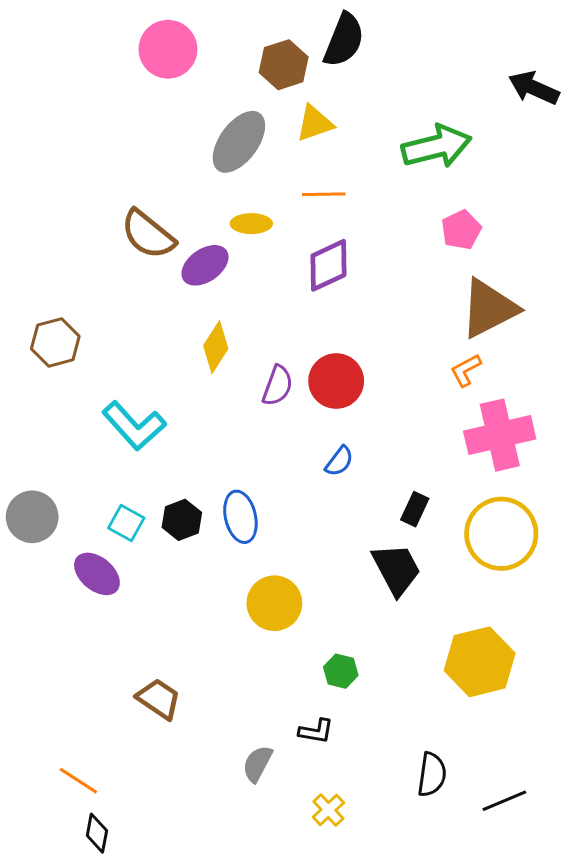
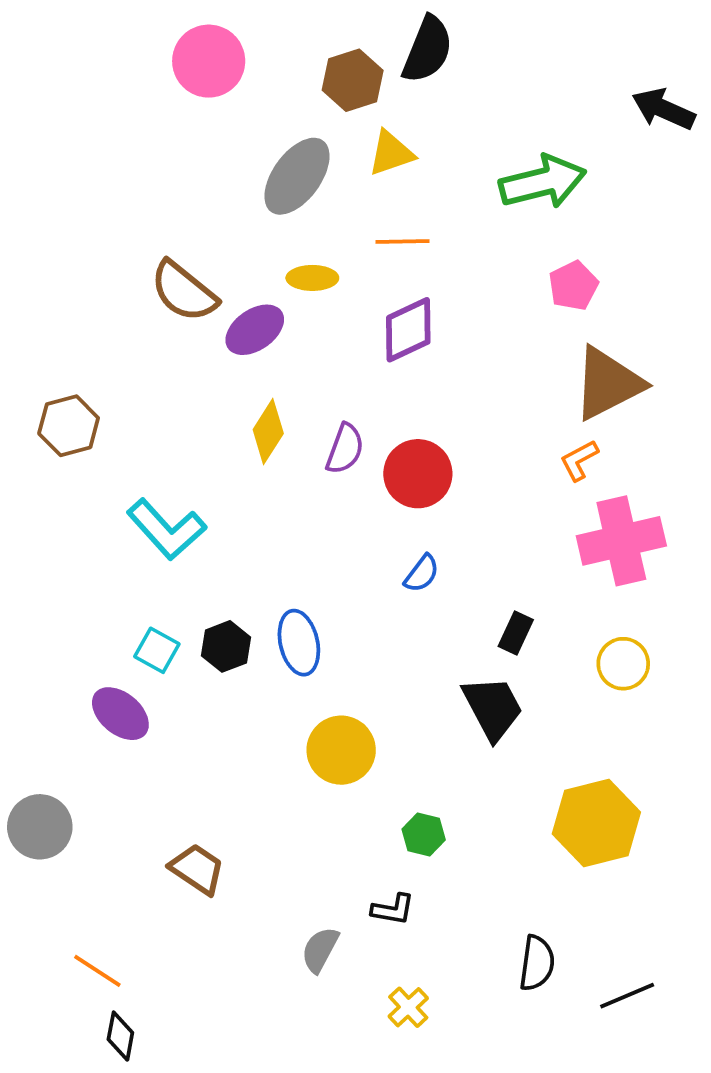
purple semicircle: (278, 386) -> (345, 449), moved
gray circle: (32, 517) -> (40, 827), moved
yellow circle: (501, 534) -> (623, 664), size x0.6

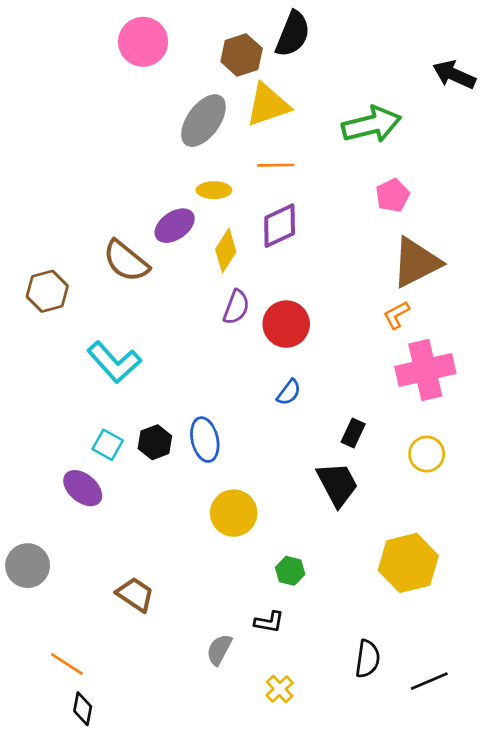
yellow triangle: (391, 153) -> (268, 105), size x1.4
brown semicircle: (184, 291) -> (126, 261), moved
yellow diamond: (268, 431) -> (226, 251), moved

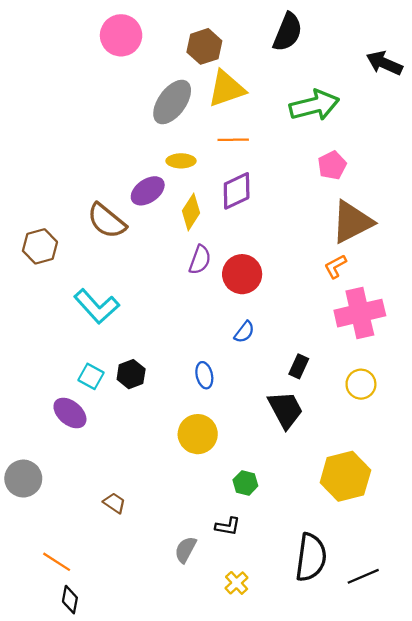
black semicircle: (293, 34) -> (288, 32), moved
blue ellipse: (205, 440) -> (204, 375), moved, size x0.7
brown trapezoid: (135, 594) -> (114, 503), size x0.7
black semicircle: (368, 659) -> (311, 557), size x1.5

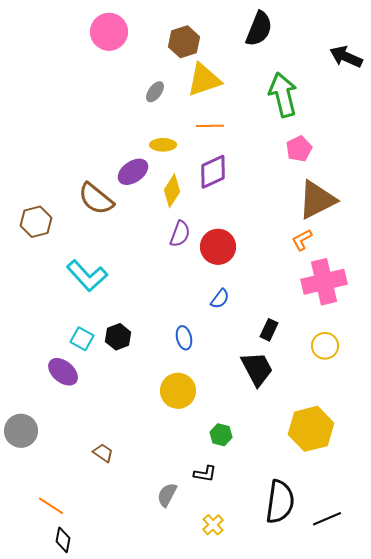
gray ellipse: (172, 102) -> (155, 92), size x0.5
green arrow: (314, 105) -> (283, 95), turned -90

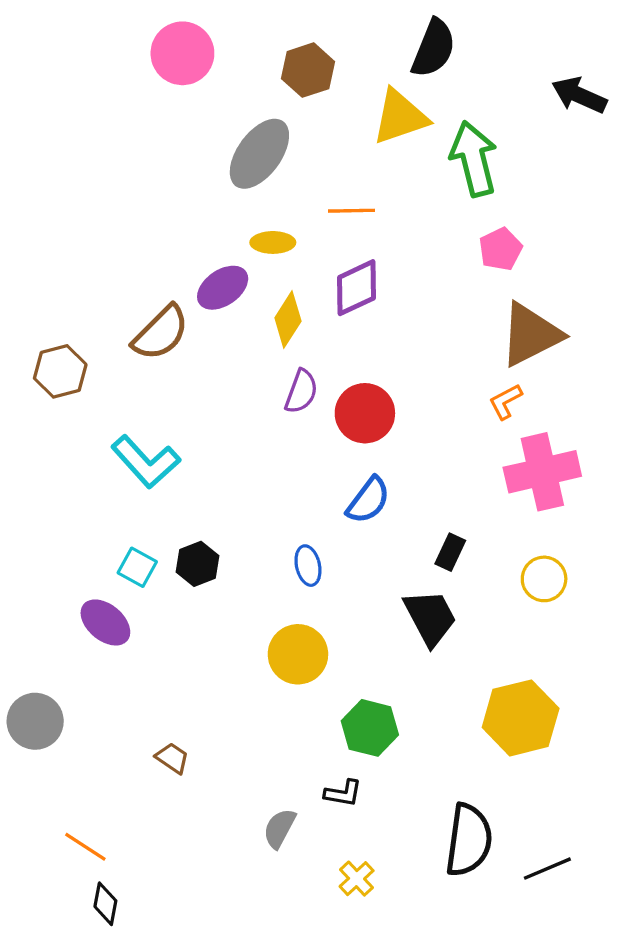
yellow triangle: (204, 80) -> (400, 117), moved
gray ellipse: (155, 92) -> (259, 154), size x2.0
brown semicircle: (96, 199) -> (161, 333), turned -84
blue semicircle: (220, 299) -> (368, 500), size x1.4
green hexagon: (221, 435) -> (370, 728), size x1.5

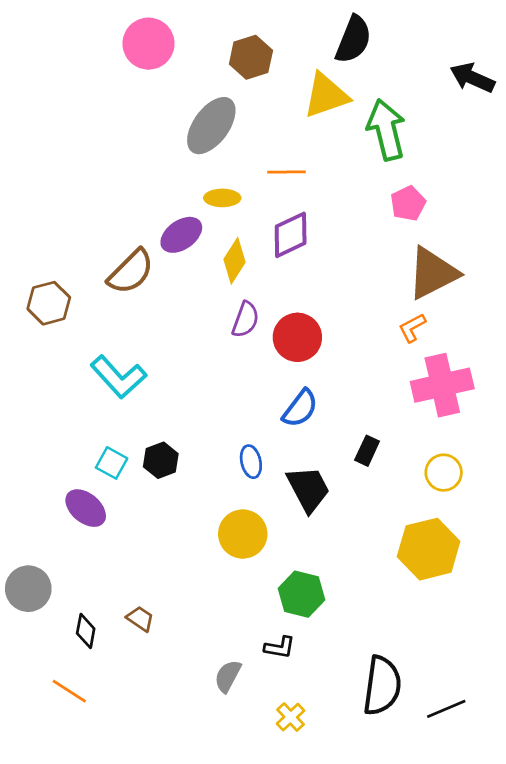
black trapezoid: (430, 617) -> (308, 489), moved
yellow hexagon: (521, 718) -> (429, 549), moved
black diamond: (105, 904) -> (86, 631), moved

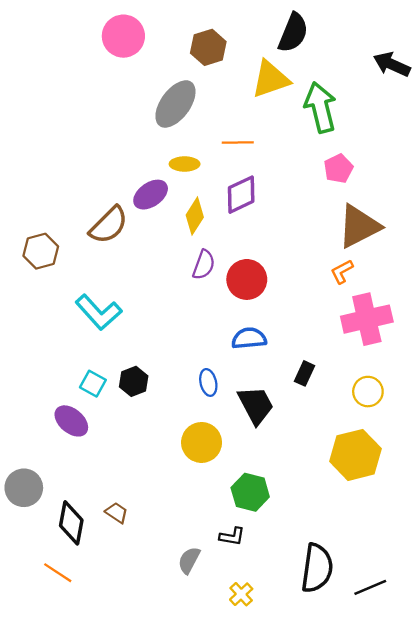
blue semicircle: (300, 408) -> (249, 338), turned -132
black diamond: (86, 631) -> (71, 523), size x1.5

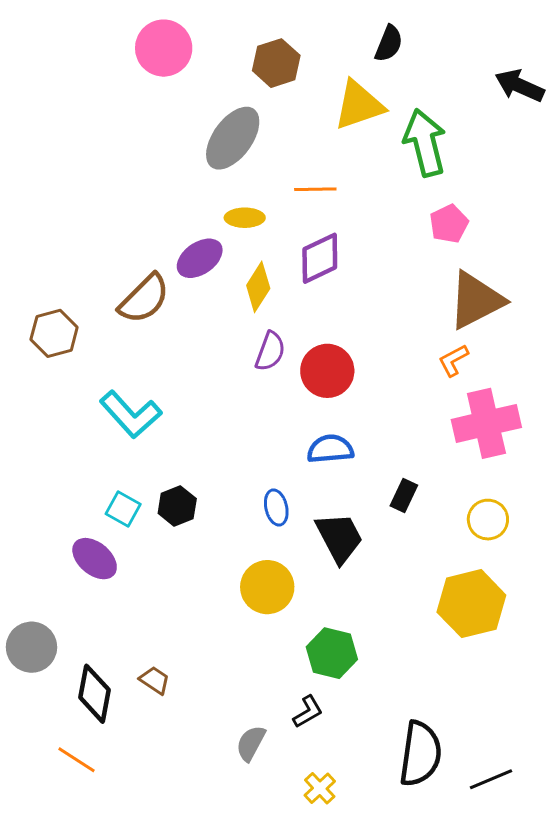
black semicircle: (293, 33) -> (389, 44), size x0.7
black L-shape: (232, 536) -> (308, 712), turned -40

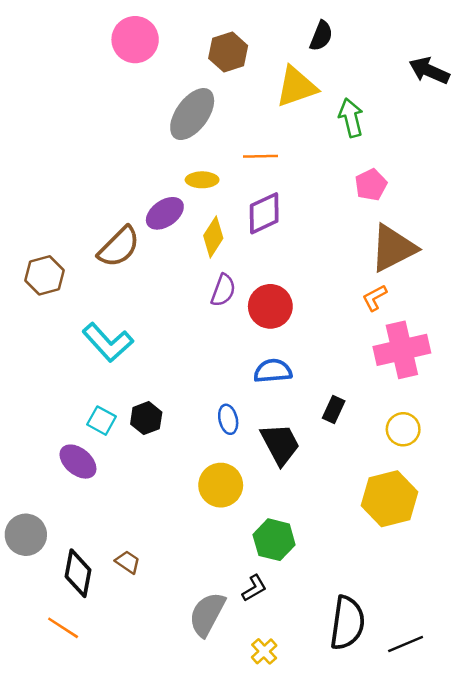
green arrow: (425, 143) -> (351, 118), size x0.7
gray semicircle: (251, 743) -> (207, 614), size x1.5

